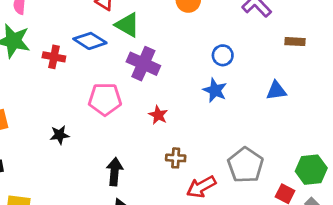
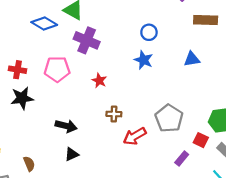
brown rectangle: (295, 42) -> (206, 20), size x1.5
red cross: (54, 57) -> (18, 70), moved
black star: (60, 135) -> (22, 98), size x1.5
black arrow: (115, 172) -> (66, 126), turned 100

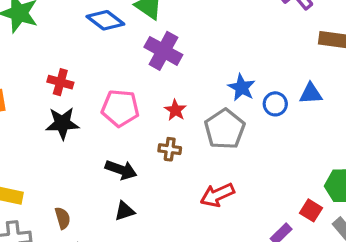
blue circle: (149, 32) -> (275, 104), moved
pink pentagon: (57, 69) -> (120, 108), moved
brown cross: (114, 114) -> (170, 149), moved
gray pentagon: (169, 118) -> (225, 129), moved

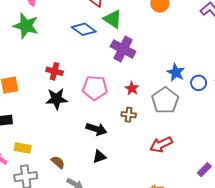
brown semicircle: (63, 218) -> (58, 162), turned -32

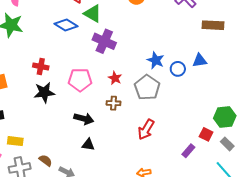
red arrow: (161, 145) -> (146, 130), turned -30
black triangle: (99, 157) -> (88, 145), turned 32
brown semicircle: (58, 162) -> (46, 160), moved

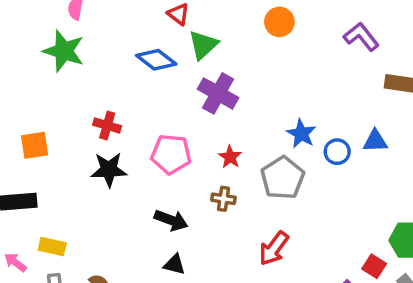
green triangle: (93, 14) -> (203, 45), turned 42

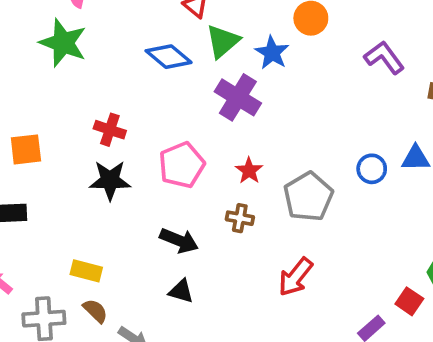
purple L-shape: (361, 37) -> (384, 57), moved
blue star: (301, 134) -> (272, 53), moved
pink pentagon: (171, 154) -> (182, 165), turned -30
yellow rectangle: (52, 247) -> (86, 271), moved

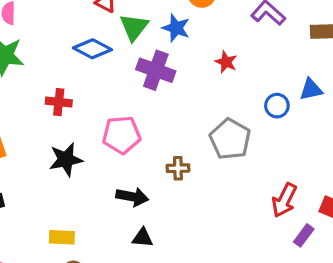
red cross: (110, 130) -> (59, 102), moved
pink pentagon: (182, 165) -> (122, 135), turned 30
red star: (249, 171) -> (226, 62), moved
red arrow: (295, 277) -> (284, 200), moved

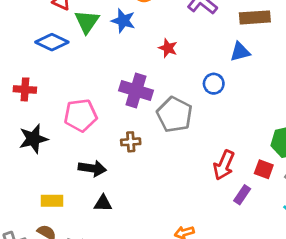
purple cross: (156, 70) -> (136, 91), moved
blue triangle: (311, 89) -> (240, 52), moved
yellow rectangle: (62, 237) -> (52, 201), moved

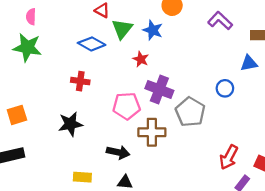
red star: (168, 48) -> (141, 59), moved
red cross: (25, 89) -> (80, 81), moved
pink pentagon: (81, 115) -> (127, 106), moved
brown cross: (131, 142) -> (152, 132), size x1.6

